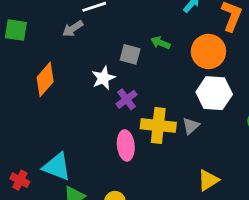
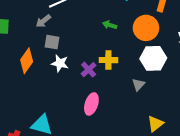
gray square: (130, 54) -> (52, 42), moved
white star: (103, 78) -> (60, 63), moved, turned -30
yellow cross: (158, 126) -> (108, 60), moved, size x0.7
pink ellipse: (126, 145) -> (91, 104), turned 30

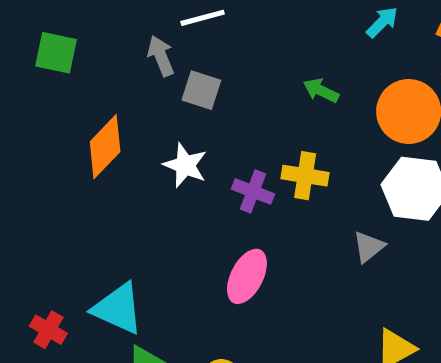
gray arrow: (43, 21) -> (161, 56), turned 98
gray square: (52, 42) -> (201, 90), moved
purple cross: (89, 70) -> (253, 192), turned -35

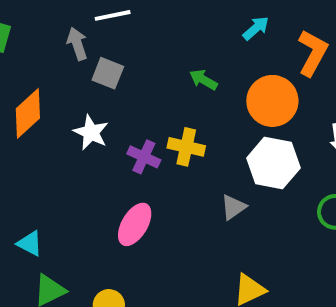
cyan triangle: (118, 309) -> (30, 243), size x0.6

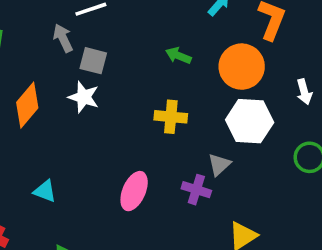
white star: (91, 132) -> (84, 97), moved
purple cross: (144, 157) -> (196, 190), moved
cyan triangle: (30, 243) -> (45, 191), moved

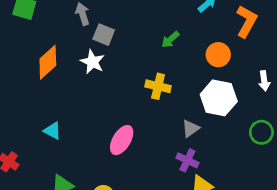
green arrow: (178, 56) -> (170, 40), turned -72
orange circle: (242, 67) -> (218, 55), size x0.7
purple cross: (196, 190) -> (187, 160), moved

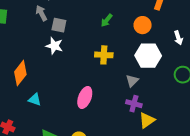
orange diamond: (48, 62) -> (20, 73), moved

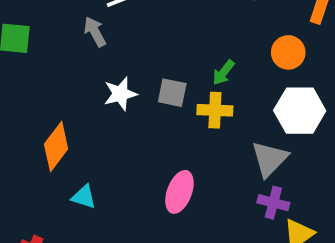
green arrow: (107, 20) -> (223, 73), moved
gray square: (59, 25) -> (172, 93), moved
white star: (54, 46) -> (120, 94), turned -30
gray triangle: (132, 81) -> (269, 159), size x1.5

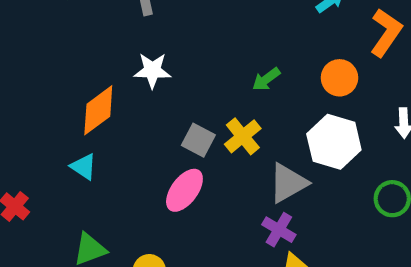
gray square: (172, 93) -> (198, 140), moved
yellow cross: (215, 110) -> (243, 136), moved, turned 32
orange diamond: (56, 147) -> (98, 110), moved

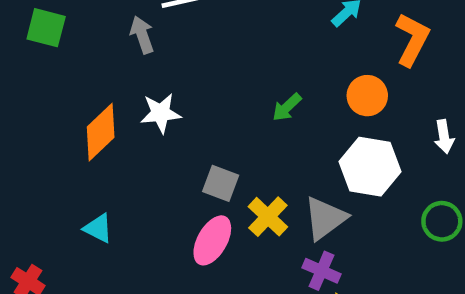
orange diamond: (98, 110) -> (101, 132), moved
yellow cross: (243, 136) -> (268, 217), moved

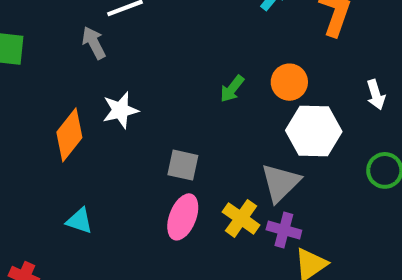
orange circle: (367, 96) -> (289, 82), moved
yellow cross: (268, 217) -> (241, 218), moved

